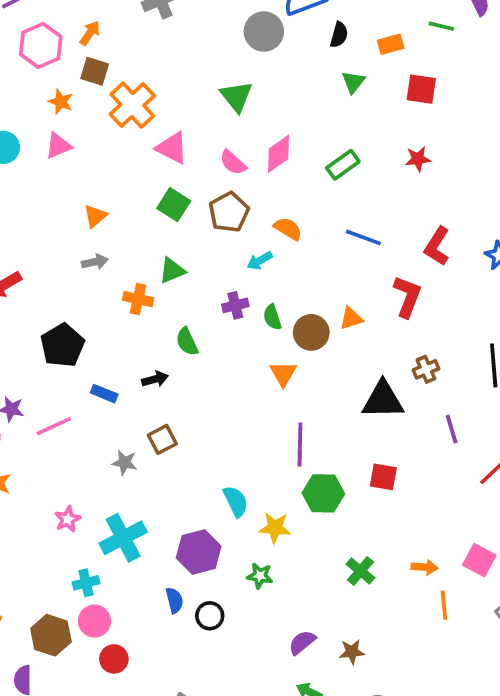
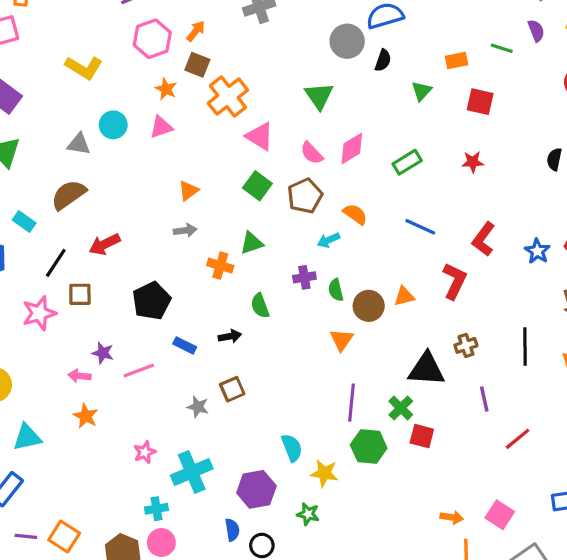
black semicircle: (339, 35) -> (383, 60), moved
green cross: (360, 571) -> (401, 408), moved

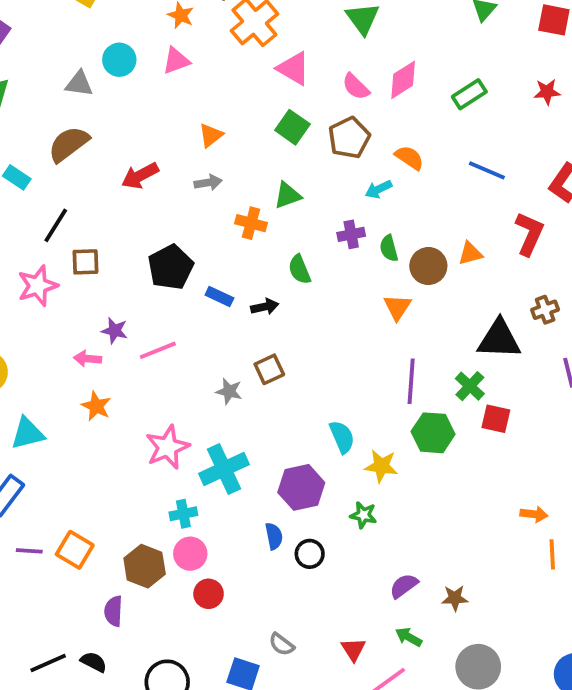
red arrow: (105, 244) -> (140, 176), moved
blue rectangle: (185, 345) -> (219, 296), moved
pink star: (145, 452) -> (167, 447), size x1.6

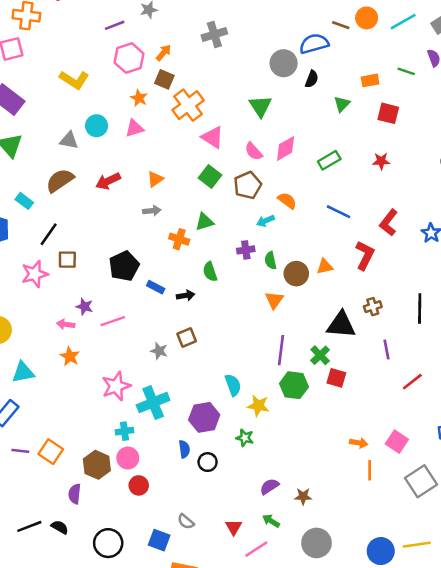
red arrow: (140, 176) -> (108, 181), moved

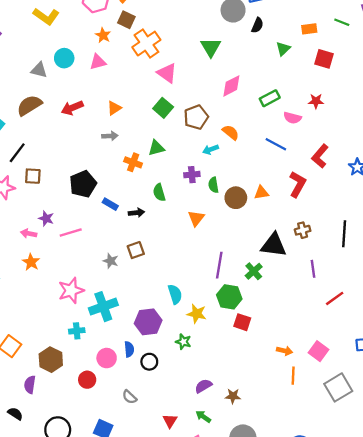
pink semicircle: (254, 151) -> (292, 118), moved, turned -36
orange triangle: (274, 300) -> (196, 218), moved
red square: (336, 378) -> (242, 322), moved
pink circle: (128, 458) -> (107, 358), moved
gray semicircle: (186, 522) -> (129, 397), moved

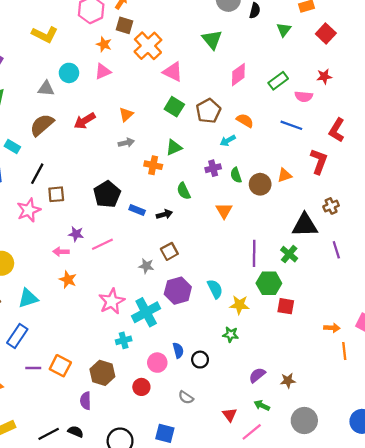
red square: (324, 59) -> (326, 33), turned 36
purple line: (313, 269) -> (336, 250), moved
purple hexagon: (148, 322) -> (178, 291), moved

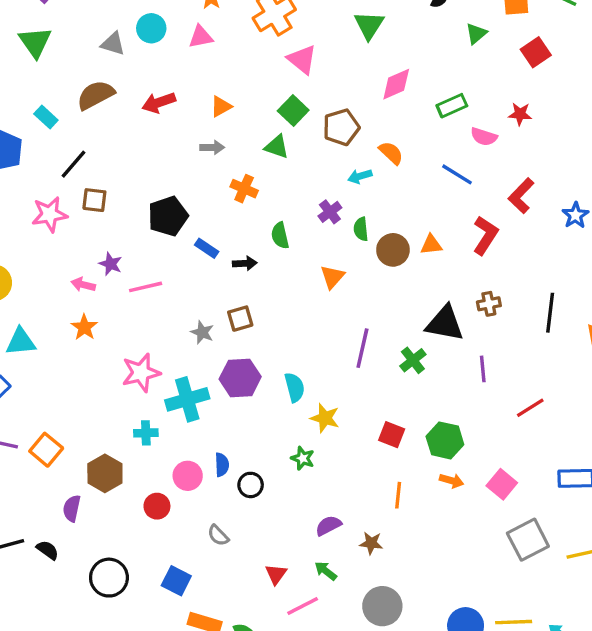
green triangle: (174, 147) -> (277, 147), moved, turned 30
purple cross: (213, 168) -> (330, 212), turned -35
green hexagon: (269, 283) -> (445, 440), moved
orange line: (344, 351) -> (398, 495), moved

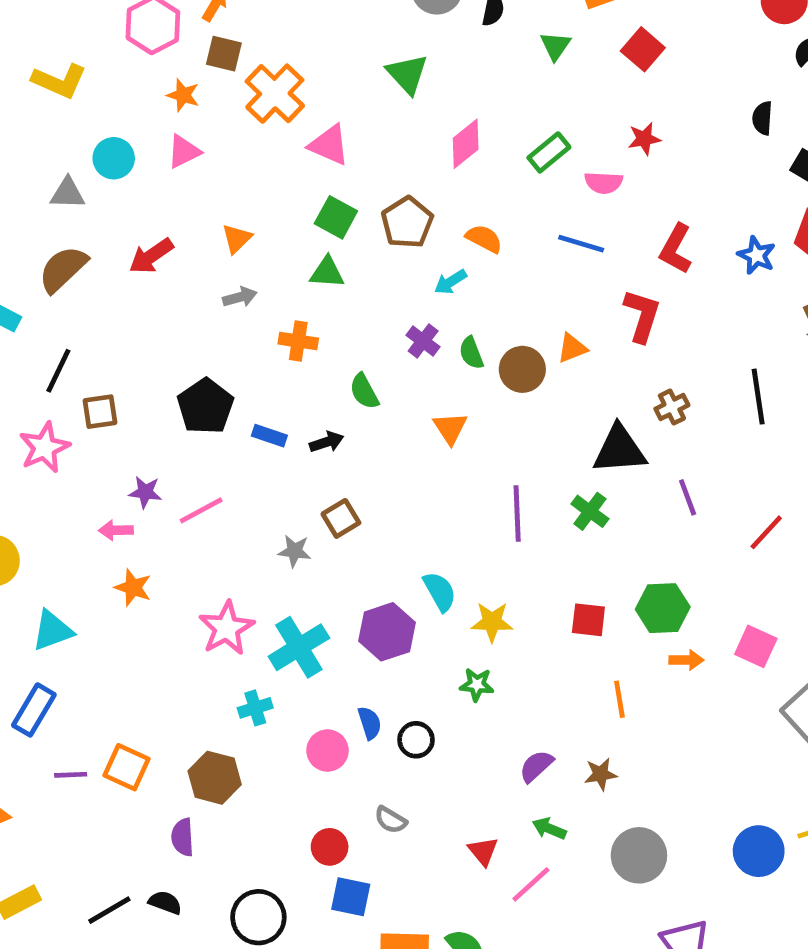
purple hexagon: (240, 378) -> (387, 632), moved
red circle: (157, 506) -> (330, 847), moved

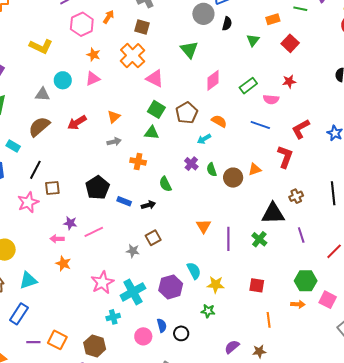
brown square: (224, 54) -> (142, 27), moved
red L-shape: (676, 249) -> (301, 129), turned 30
orange triangle: (450, 428) -> (204, 226), moved
green hexagon: (663, 608) -> (306, 281), moved

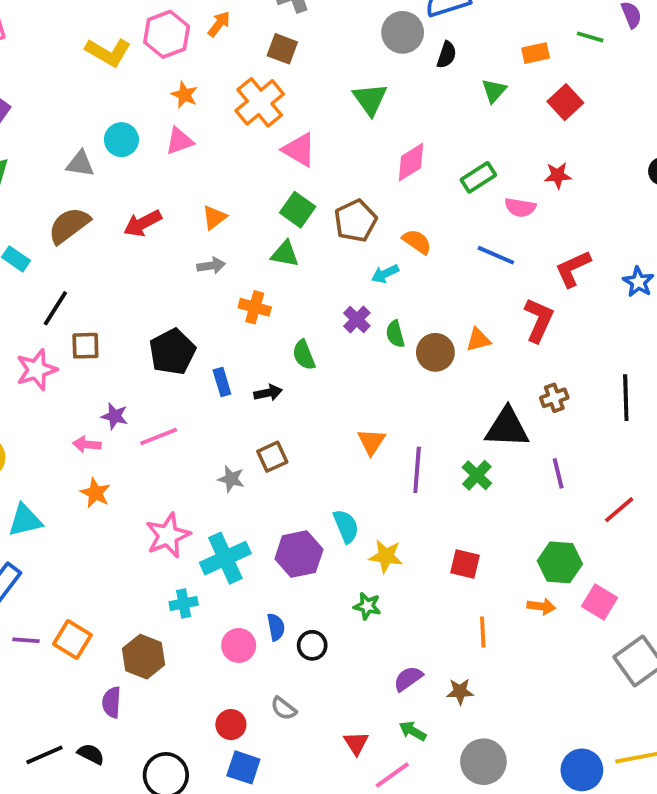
yellow L-shape: (41, 46) -> (108, 52), moved
blue rectangle: (124, 201) -> (222, 382), turned 48

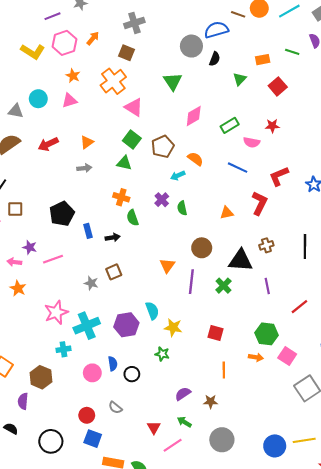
orange cross: (255, 307) -> (121, 197), moved
brown circle: (435, 352) -> (202, 248), moved

